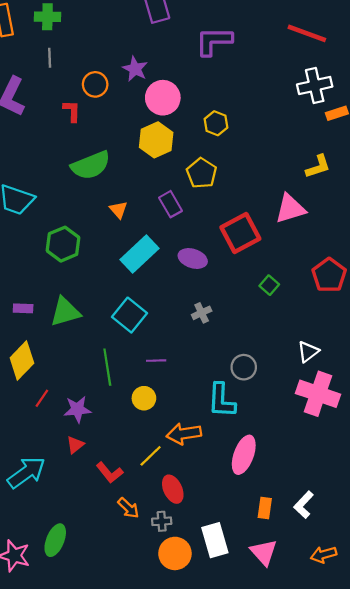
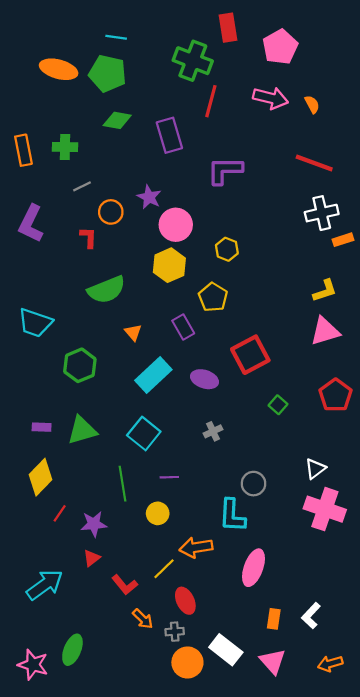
gray line: (50, 58) -> (82, 186), moved, turned 66
pink triangle: (290, 209) -> (325, 331), moved
white rectangle: (215, 540) -> (226, 650), turned -36

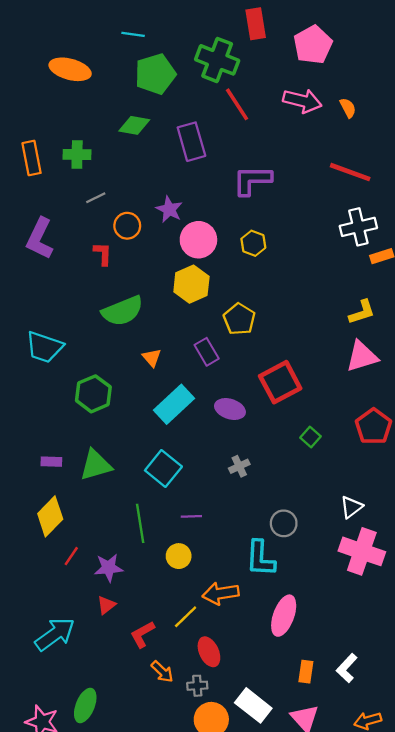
green pentagon: (108, 73) -> (155, 74), moved, turned -30
red line: (211, 101) -> (237, 104), turned -48
yellow hexagon: (227, 249) -> (253, 243), moved
red L-shape: (125, 585) -> (142, 634), turned 100

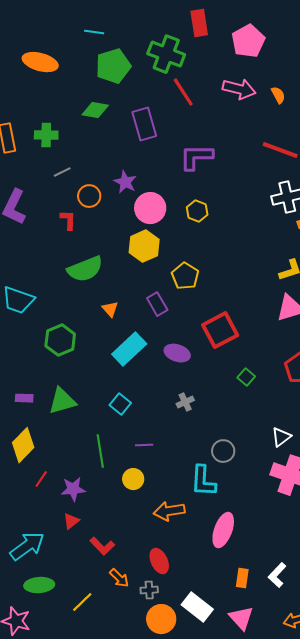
cyan square: (163, 469) -> (120, 404), size x0.7
yellow line: (186, 617) -> (82, 602), moved
red L-shape: (142, 634) -> (102, 546), turned -105
green ellipse: (85, 705) -> (39, 585), moved, turned 64

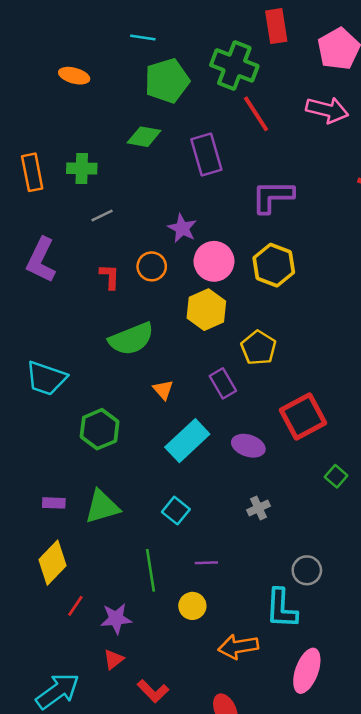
orange ellipse: (40, 62) -> (74, 76), size x0.7
orange circle: (89, 196) -> (152, 266), moved
yellow hexagon: (197, 211) -> (274, 265), size x1.5

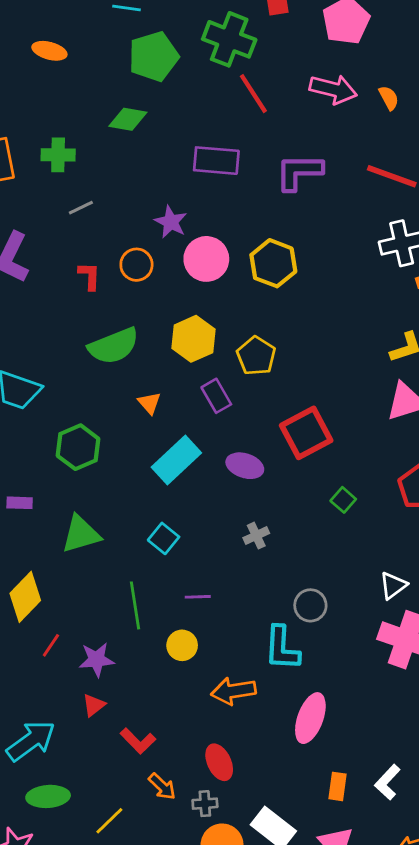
purple rectangle: (206, 154) -> (216, 161), moved, turned -69
purple L-shape: (272, 196) -> (299, 172), moved
yellow hexagon: (206, 310) -> (193, 339), moved
purple rectangle: (54, 503) -> (20, 503), moved

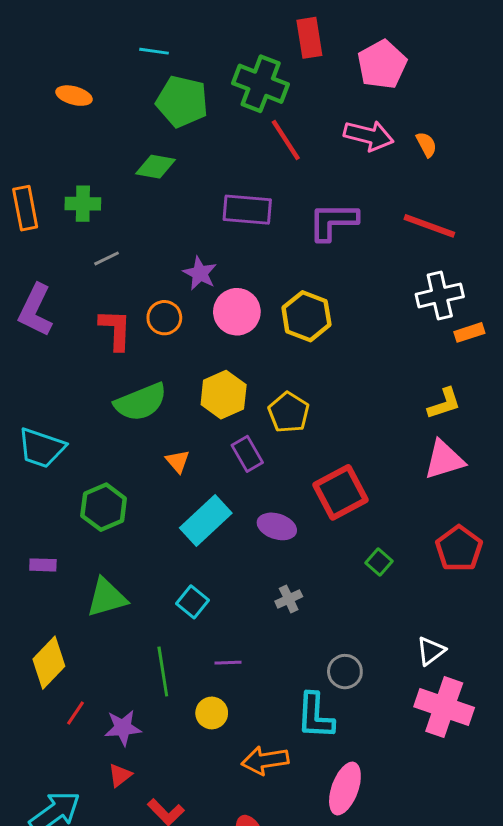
green pentagon: (154, 56) -> (182, 101), turned 30
red L-shape: (89, 276) -> (115, 330), size x1.4

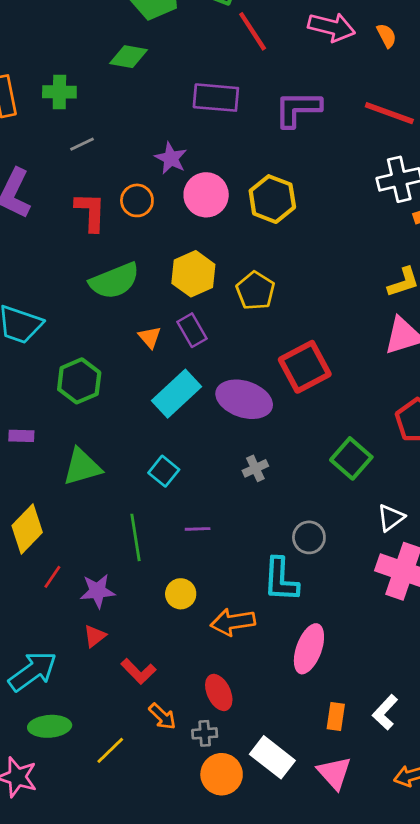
purple rectangle: (247, 454) -> (192, 330), moved
purple ellipse: (277, 526) -> (244, 399), size x1.5
green square: (379, 562) -> (351, 458), moved, size x1.6
yellow circle: (212, 713) -> (181, 594), moved

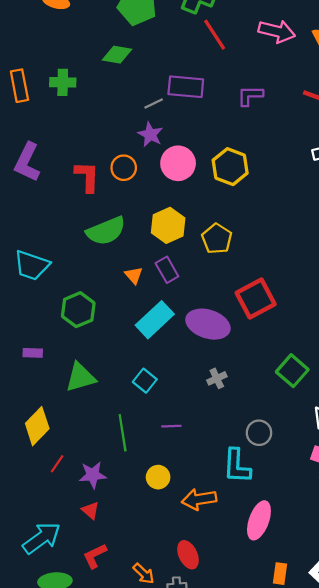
purple L-shape: (298, 109) -> (250, 96), size x0.7
gray line: (82, 144) -> (154, 103), moved
red triangle: (95, 636) -> (90, 510), turned -42
red L-shape: (138, 671) -> (95, 556), moved, turned 108

